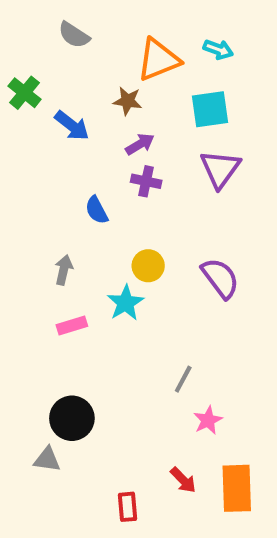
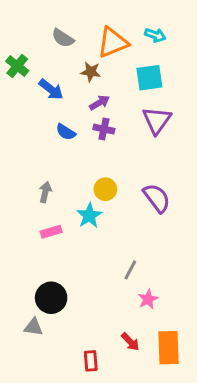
gray semicircle: (74, 35) -> (63, 38), moved
blue semicircle: (97, 210) -> (66, 132), moved, turned -30

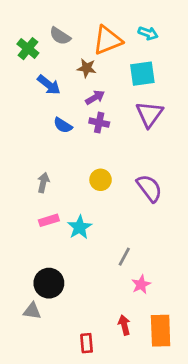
green cross: (17, 66) -> (28, 49), moved
cyan star: (89, 216) -> (80, 227), moved
red arrow: (130, 342) -> (124, 325), turned -150

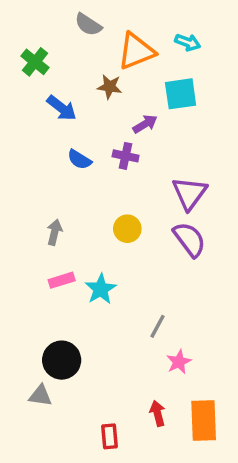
gray semicircle: (60, 36) -> (88, 25), moved
purple arrow: (95, 97) -> (145, 124), moved
purple triangle: (149, 114) -> (189, 193), moved

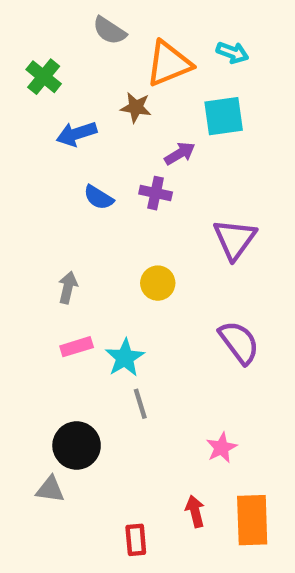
blue arrow: (62, 108) -> (77, 134), turned 124
purple semicircle: (189, 239) -> (239, 342), moved
gray line: (157, 326) -> (140, 404), moved, turned -45

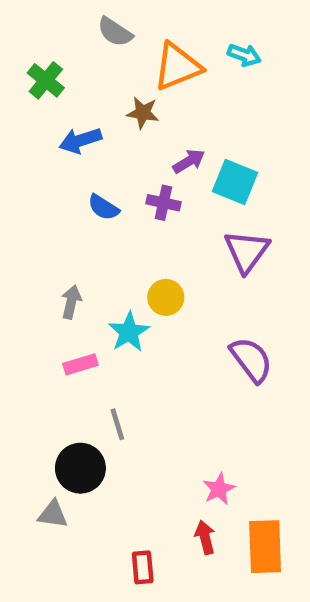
cyan square: (224, 116) -> (235, 182), moved, turned 30
cyan star: (125, 358) -> (129, 332), moved
gray line: (140, 404) -> (117, 424), moved
pink star: (221, 448) -> (219, 489), moved

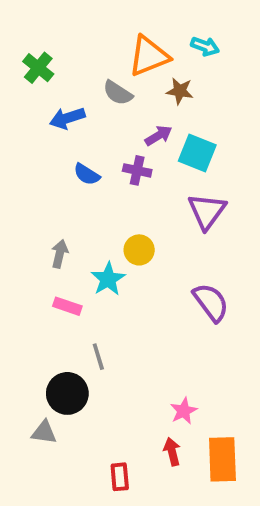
gray semicircle: (115, 32) -> (118, 93), moved
brown star: (143, 113) -> (180, 91), moved
pink rectangle: (80, 364) -> (67, 306), turned 36

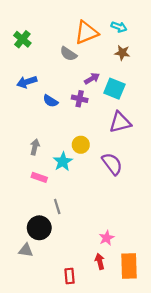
brown star: (180, 91) -> (122, 53), moved
blue arrow: (67, 118) -> (27, 82), moved
purple triangle: (207, 211) -> (120, 122), turned 40
purple semicircle: (211, 302) -> (112, 164), moved

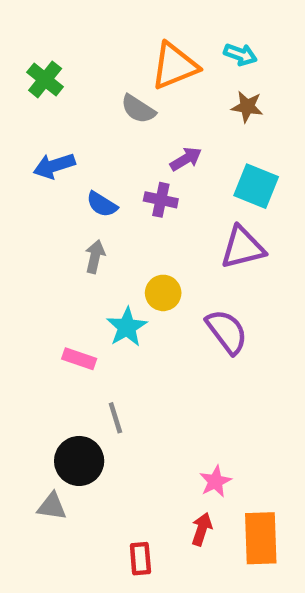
cyan square: (114, 89) -> (256, 186), moved
gray arrow: (35, 147) -> (95, 257), moved
red arrow: (100, 261) -> (202, 529), turned 32

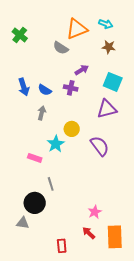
blue arrow: (54, 166) -> (24, 87), moved, turned -90
red arrow: (202, 529) -> (89, 233), turned -64

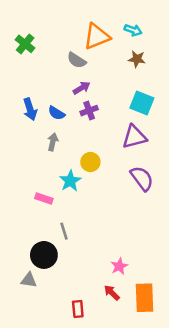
purple arrow: (82, 70) -> (82, 88), moved
purple cross: (71, 88) -> (89, 111), turned -32
purple semicircle: (100, 146) -> (142, 178), moved

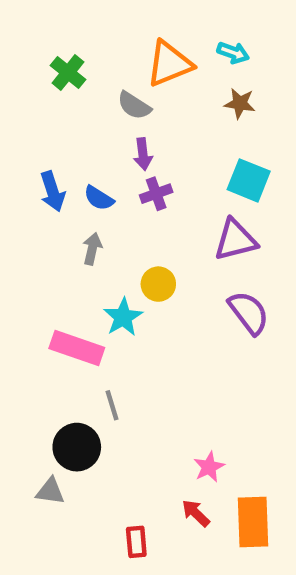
green cross: (25, 44) -> (68, 72), moved
purple arrow: (82, 88) -> (143, 154), turned 114
pink rectangle: (44, 198) -> (77, 348), size x1.6

